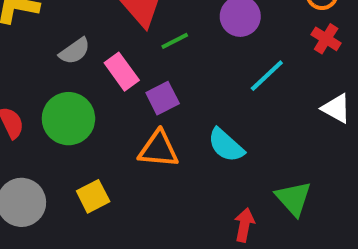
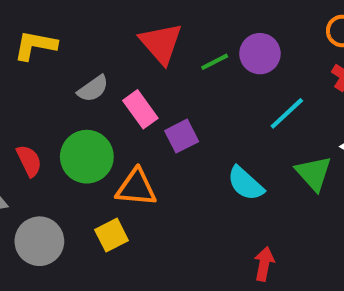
green line: (175, 41) -> (215, 62), moved
orange triangle: (158, 149) -> (136, 188), moved
green triangle: (293, 198) -> (314, 173), moved

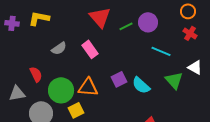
gray semicircle: (93, 89) -> (59, 48), moved
cyan line: (287, 113) -> (161, 51), turned 66
purple square: (182, 136) -> (119, 79), moved
green circle: (87, 157) -> (61, 90), moved

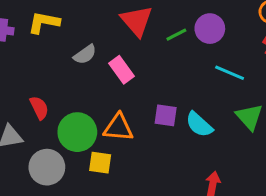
gray semicircle: (59, 48) -> (85, 54), moved
purple square: (119, 79) -> (166, 115), turned 35
yellow square: (76, 110) -> (100, 163), turned 35

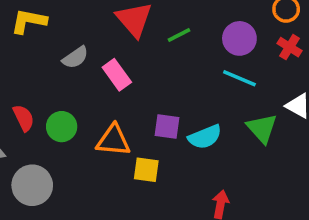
purple circle: (210, 29) -> (239, 38), moved
cyan semicircle: (199, 124) -> (205, 137), turned -64
green circle: (77, 132) -> (62, 127), moved, size x0.7
yellow square: (100, 163) -> (146, 170), moved

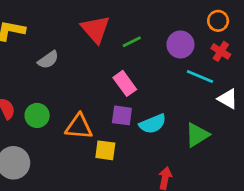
pink rectangle: (117, 75) -> (125, 83), moved
cyan line: (239, 78) -> (200, 77), moved
green triangle: (262, 128) -> (197, 135), moved, turned 40

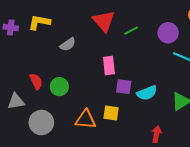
pink rectangle: (125, 83) -> (109, 65), moved, turned 30
orange triangle: (79, 127) -> (86, 119), moved

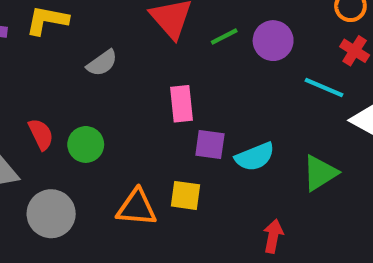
purple circle: (168, 33) -> (273, 41), moved

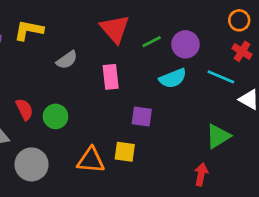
pink rectangle: (181, 104) -> (111, 77), moved
cyan semicircle: (255, 157) -> (173, 78), moved
red arrow: (273, 236) -> (201, 174), moved

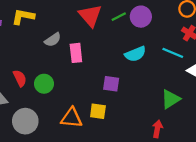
green line: (152, 42) -> (119, 17), moved
purple circle: (185, 44) -> (141, 17), moved
pink rectangle: (111, 77) -> (76, 53), moved

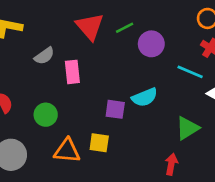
purple circle: (141, 17) -> (151, 44), moved
cyan semicircle: (135, 54) -> (145, 97), moved
green circle: (44, 84) -> (46, 115), moved

